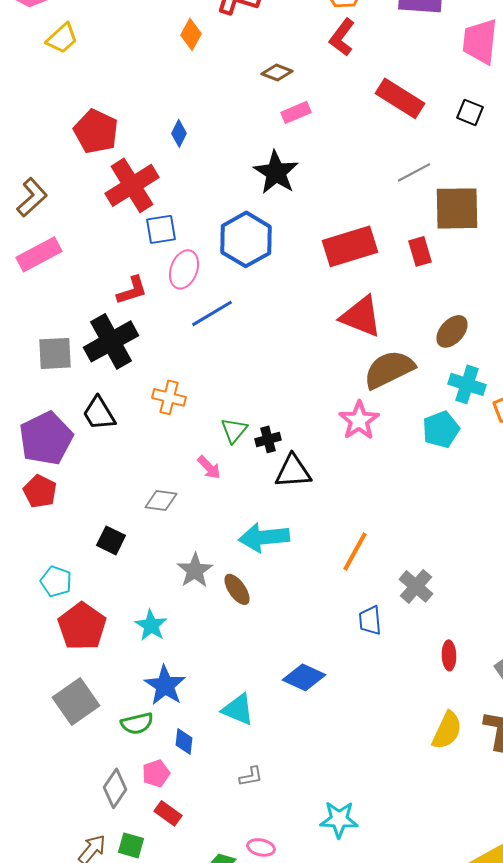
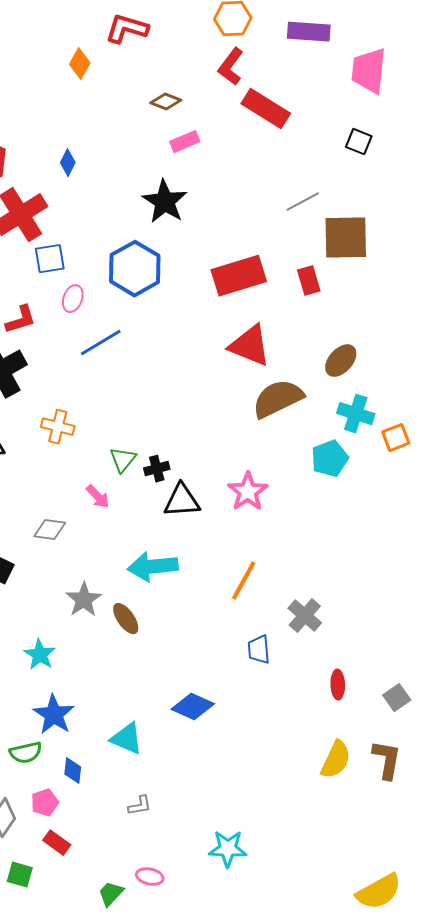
red rectangle: (400, 98) -> (266, 109), moved
pink ellipse: (184, 269) -> (73, 299), size x0.7
pink star: (359, 420) -> (248, 492), moved

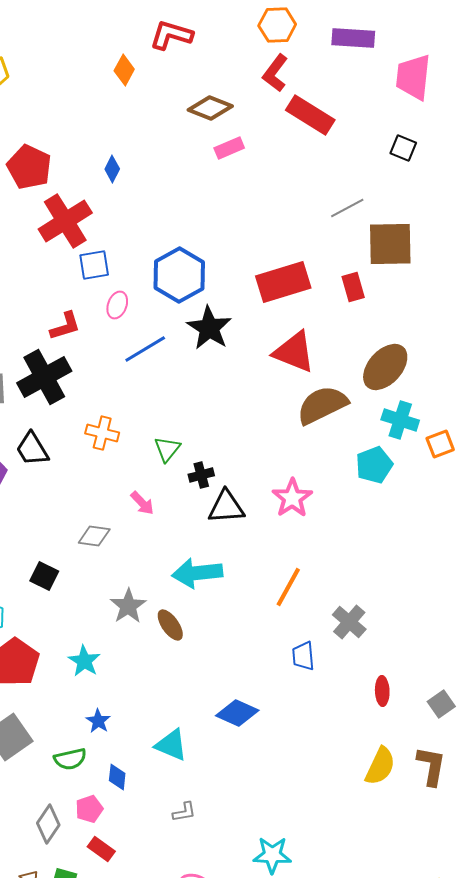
brown diamond: (166, 102) -> (210, 108), size x1.4
black star: (165, 202) -> (209, 328), moved
brown ellipse: (341, 361) -> (385, 367), size x1.4
green triangle: (123, 460) -> (167, 449), moved
blue star: (54, 715) -> (98, 721), size x0.6

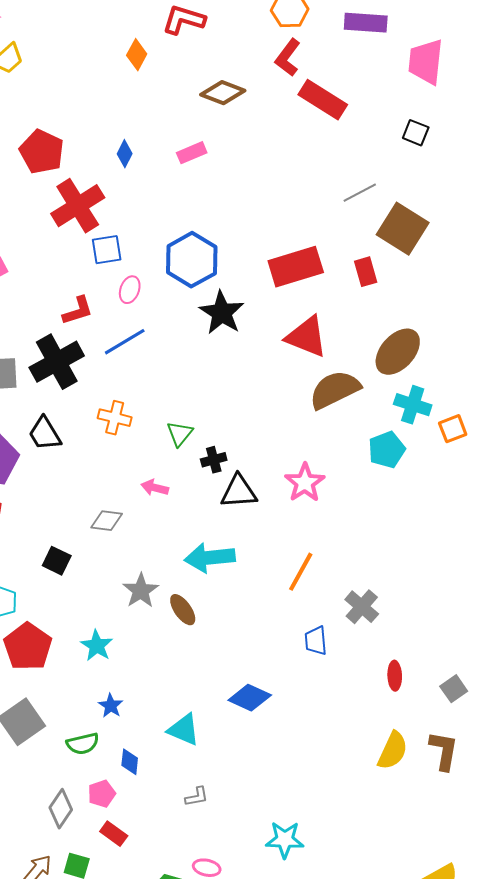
pink rectangle: (229, 148) -> (192, 153), moved
brown square: (390, 244) -> (403, 229), turned 33
blue line: (145, 349) -> (125, 342), moved
pink arrow: (142, 503) -> (155, 488), turned 148

